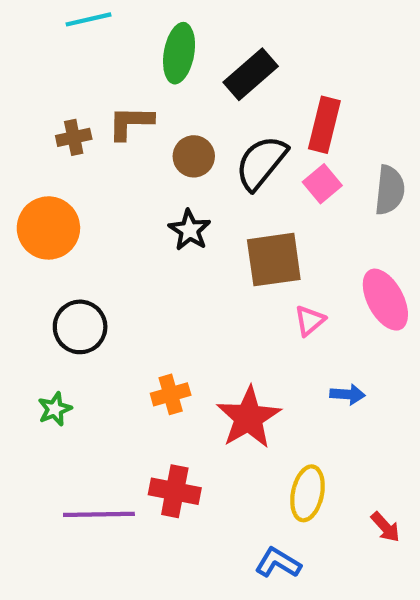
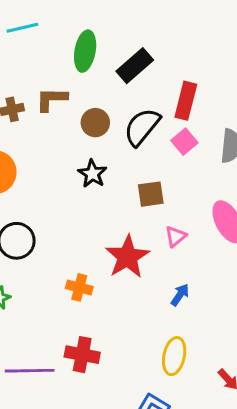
brown square: (274, 260) -> (151, 194), size x0.7
orange cross: (171, 394) -> (79, 287), turned 30
blue arrow: (348, 394) -> (180, 295), moved, turned -60
red star: (249, 418) -> (127, 257), moved

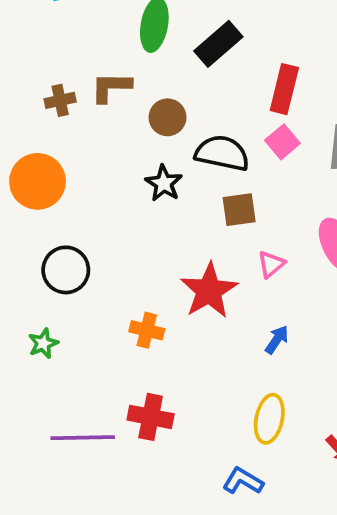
black semicircle: (142, 127) -> (222, 153), moved, turned 63

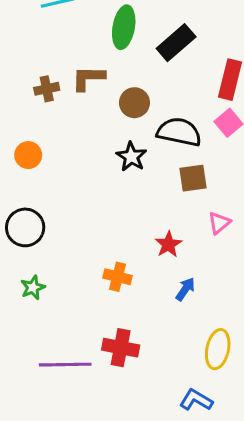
orange circle: (38, 181) -> (28, 155), size x0.6
black circle: (66, 270) -> (25, 227), moved
red star: (209, 291) -> (168, 244), size x0.6
blue arrow: (277, 340) -> (185, 289), moved

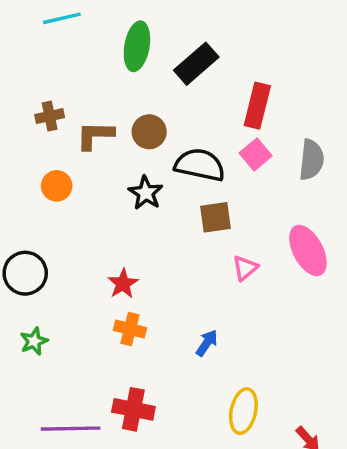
brown L-shape: (88, 78) -> (95, 135), moved
orange circle: (28, 155) -> (57, 186), moved
red star: (168, 244) -> (123, 284), moved

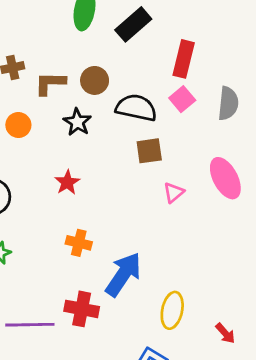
black star: (146, 193) -> (77, 122), moved
red star: (123, 284) -> (67, 182), moved
blue arrow: (207, 343) -> (123, 274), moved, size x2.0

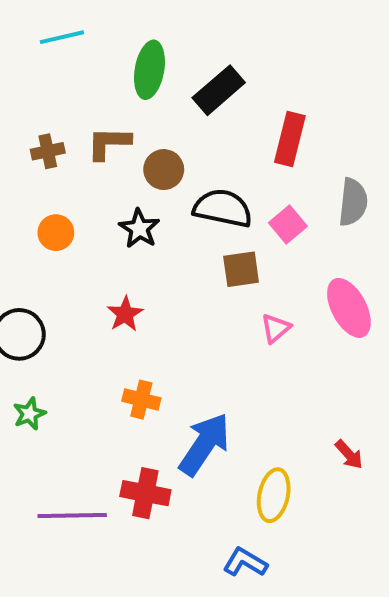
brown L-shape: (50, 83) -> (109, 143), moved
pink square: (182, 99) -> (288, 224), moved
red arrow: (225, 333) -> (349, 454), moved

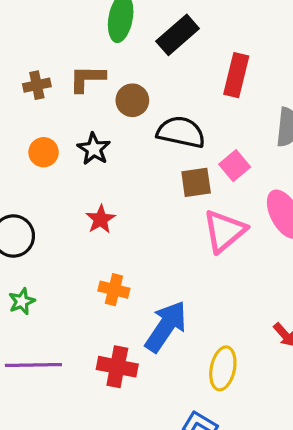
pink square: (288, 224) -> (235, 166), moved
black star: (139, 229) -> (94, 149), moved
pink triangle: (276, 328) -> (225, 231), size x1.8
purple line: (72, 516) -> (33, 365), moved

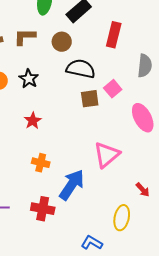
brown circle: (132, 100) -> (62, 42), moved
pink triangle: (225, 231) -> (107, 155), moved
yellow ellipse: (223, 368) -> (122, 218), moved

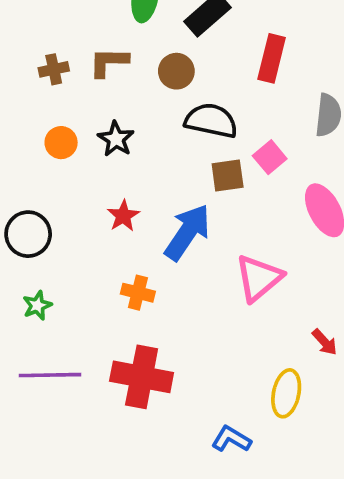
blue arrow: (72, 185) -> (187, 232), moved
red cross: (43, 209) -> (142, 377), size x1.4

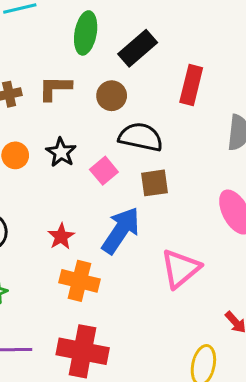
pink square: (270, 157) -> (104, 171), moved
red star: (123, 216) -> (61, 236), moved
orange cross: (138, 293) -> (79, 281), size x1.4

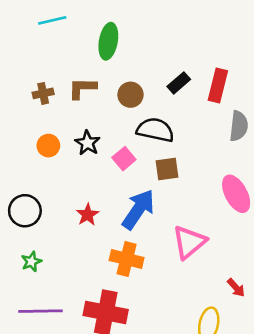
black rectangle: (138, 48) -> (179, 83), moved, size x0.7
red rectangle: (191, 85) -> (218, 86), moved
orange cross: (79, 281) -> (127, 259), moved

